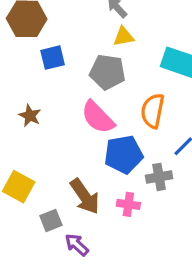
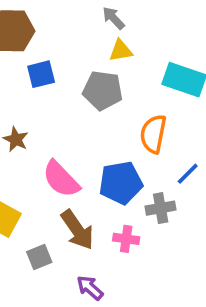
pink semicircle: (98, 117) -> (61, 179), moved
purple arrow: (77, 245) -> (90, 288), moved

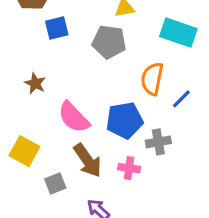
blue line: (188, 174) -> (181, 99), moved

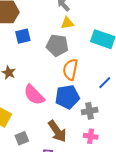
orange semicircle: (152, 79) -> (70, 70), moved
brown arrow: (88, 160) -> (57, 131), moved
pink cross: (129, 168) -> (91, 136), moved

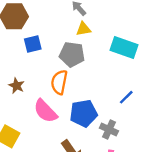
orange semicircle: (70, 70) -> (59, 82), moved
gray cross: (90, 111) -> (109, 130), turned 35

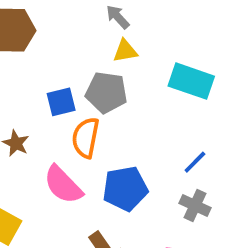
blue square: (33, 44) -> (61, 102), moved
gray cross: (109, 130) -> (195, 206), moved

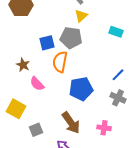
yellow triangle: (125, 51) -> (81, 16), turned -32
cyan rectangle: (191, 81) -> (116, 32), size x0.6
pink semicircle: (63, 185) -> (37, 84), moved, size x0.7

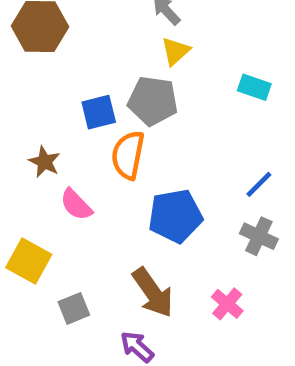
pink cross: (104, 128) -> (227, 304), turned 32

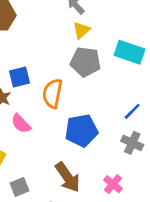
cyan rectangle: (254, 87) -> (129, 52), size x1.5
gray pentagon: (153, 101) -> (85, 62), moved
blue square: (99, 112) -> (20, 77), moved

